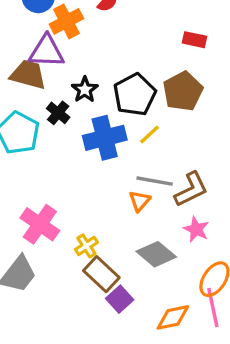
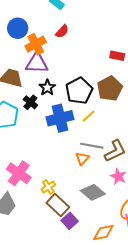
purple triangle: (46, 51) -> (37, 63), moved

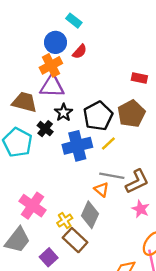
blue circle: (18, 28) -> (55, 42), moved
orange triangle: (82, 158) -> (101, 190), turned -32
gray diamond: (93, 192) -> (90, 215), moved, turned 75
purple square: (70, 221) -> (49, 257), moved

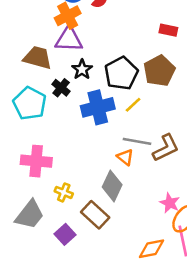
pink cross: (33, 206) -> (36, 161), moved, turned -30
pink star: (141, 209) -> (170, 203), moved
yellow cross: (65, 221) -> (64, 192), moved, turned -35

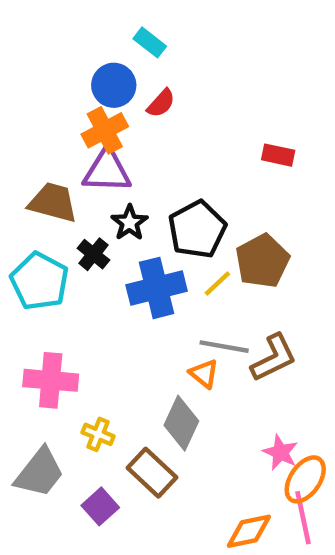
brown pentagon: (159, 71) -> (262, 261), moved

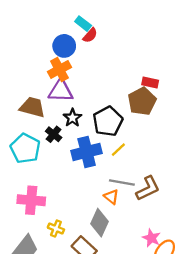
red semicircle: (161, 103) -> (90, 35), moved
brown pentagon: (262, 261) -> (142, 101), moved

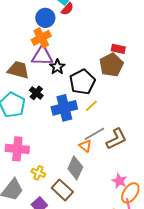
black star: (72, 118) -> (57, 67), moved
gray line: (122, 183) -> (94, 134), turned -40

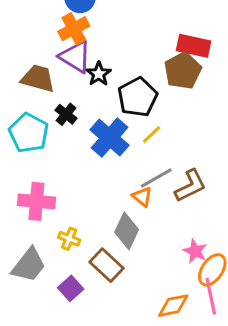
red rectangle: (118, 49) -> (194, 46), size x1.5
purple triangle: (42, 56) -> (75, 57), turned 30
blue cross: (64, 108) -> (110, 138), turned -35

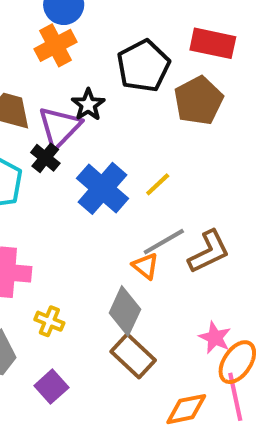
red rectangle: (194, 46) -> (213, 43), moved
purple triangle: (75, 57) -> (60, 127), moved, turned 42
black pentagon: (138, 97) -> (143, 66), moved
brown rectangle: (106, 265) -> (133, 356), moved

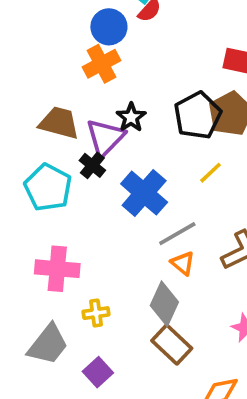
black pentagon: (143, 66) -> (198, 115), moved
yellow line: (158, 184) -> (211, 173), moved
gray line: (164, 242) -> (177, 234), moved
yellow cross: (49, 321) -> (96, 313), turned -30

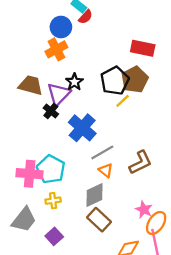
yellow line: (211, 173) -> (123, 101), moved
cyan pentagon: (48, 187) -> (51, 169), moved
gray diamond: (164, 304) -> (95, 195), turned 40

